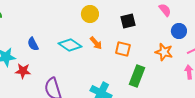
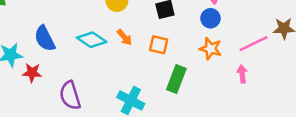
blue circle: (179, 31) -> (211, 18), moved
blue semicircle: (33, 44) -> (45, 39), size x1.5

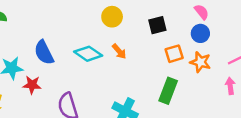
orange square: (159, 45) -> (174, 54), moved, turned -30

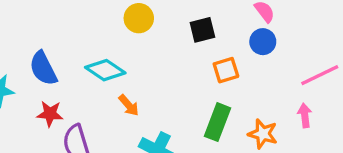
orange arrow: (119, 51) -> (129, 105), moved
orange star: (200, 62) -> (263, 134), moved
red star: (32, 85) -> (50, 114), moved

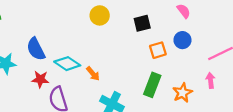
blue circle: (263, 42) -> (182, 40), moved
cyan diamond: (105, 70) -> (67, 64), moved
orange star: (263, 134) -> (182, 93), turned 30

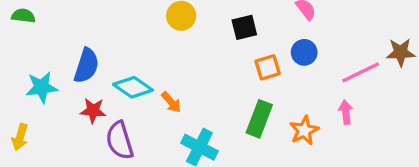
blue semicircle: (36, 49) -> (86, 66), turned -135

